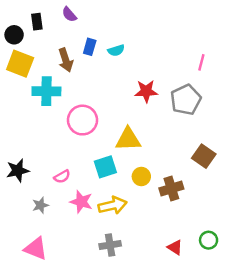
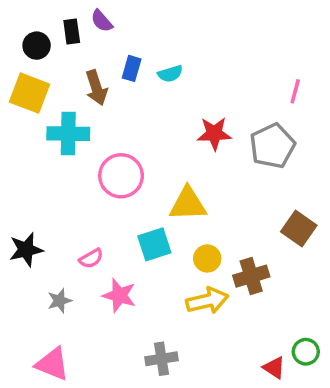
black rectangle: (37, 22) -> (72, 31), moved
black circle: (14, 35) -> (37, 46), moved
yellow arrow: (112, 205) -> (207, 301), moved
red triangle: (175, 247) -> (274, 368), moved

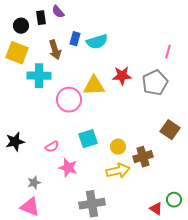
cyan semicircle: (170, 74) -> (97, 42), size x1.5
yellow triangle: (188, 204) -> (94, 86), moved
gray star: (59, 301) -> (34, 183), moved
gray cross: (161, 359) -> (92, 204), size x1.4

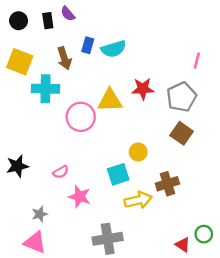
black circle: (21, 26) -> (19, 21), moved
brown square: (170, 130) -> (182, 133), moved
cyan square: (88, 139) -> (118, 174), moved
yellow circle: (118, 147) -> (138, 152), moved

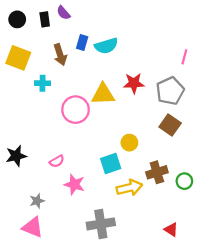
cyan cross: (46, 89) -> (43, 83), size x0.6
green circle: (204, 234) -> (184, 181), moved

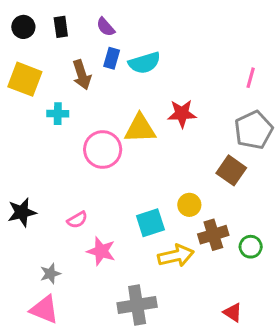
purple semicircle: (63, 13) -> (106, 27), moved
gray pentagon: (170, 91) -> (254, 130), moved
yellow circle: (129, 143) -> (189, 205), moved

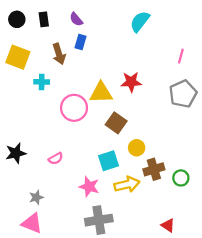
cyan semicircle: (144, 63) -> (140, 22), moved, turned 145
brown square: (231, 170) -> (116, 123), moved
pink star: (101, 251) -> (89, 187), moved

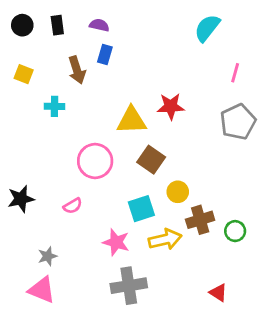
purple semicircle: (76, 19) -> (99, 25), turned 144
cyan semicircle: (140, 22) -> (207, 28), moved
yellow square: (18, 57) -> (24, 74), size x0.6
pink circle: (74, 108) -> (95, 161), moved

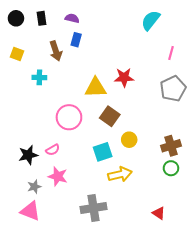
black star: (21, 199) -> (28, 155), moved
brown cross: (200, 220) -> (171, 146), moved
pink star: (116, 242) -> (58, 176), moved

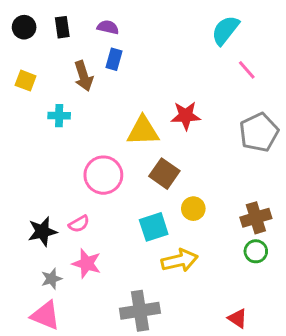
pink line: (171, 53) -> (247, 70), moved, turned -56

